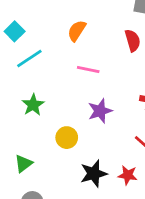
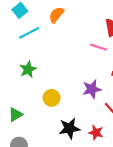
orange semicircle: (77, 31) -> (56, 15), moved
pink line: (88, 69) -> (99, 47), moved
purple star: (100, 111) -> (92, 89), moved

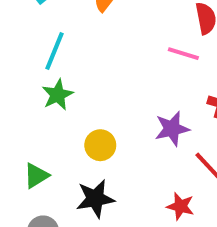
cyan line: (29, 33) -> (54, 51), moved, turned -40
black star: (69, 128) -> (95, 199), moved

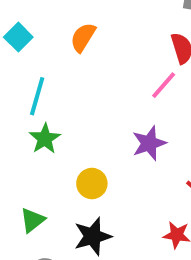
pink line: (183, 54) -> (164, 85), turned -60
purple star: (172, 129) -> (149, 143), moved

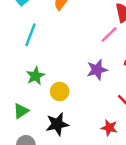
green star: (45, 139) -> (35, 76), moved

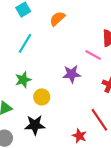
pink line: (109, 35) -> (93, 55), turned 63
purple star: (97, 70) -> (72, 74), moved

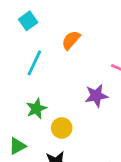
orange semicircle: (57, 19) -> (71, 40), moved

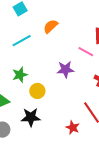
cyan line: (34, 63) -> (22, 41), turned 30

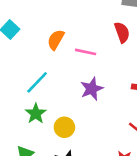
cyan line: (22, 41) -> (37, 82), moved
pink line: (86, 52) -> (86, 52), moved

